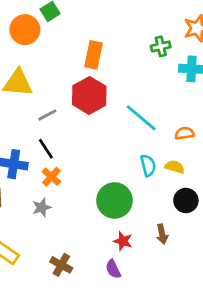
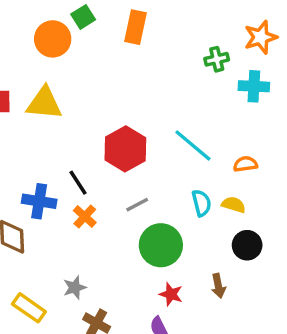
orange rectangle: (93, 55) -> (136, 27), moved
red hexagon: (89, 95) -> (125, 149), moved
gray line: (47, 115) -> (137, 205), moved
gray star: (42, 207) -> (75, 287), moved

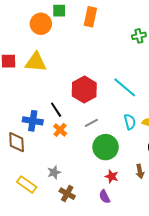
green square: (83, 17) -> (59, 11), turned 32

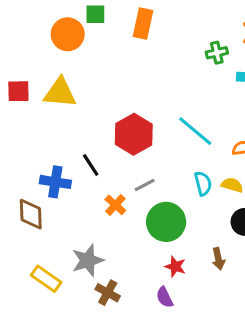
orange cross: (60, 130) -> (115, 205), moved
gray star: (54, 172) -> (88, 260), size x1.5

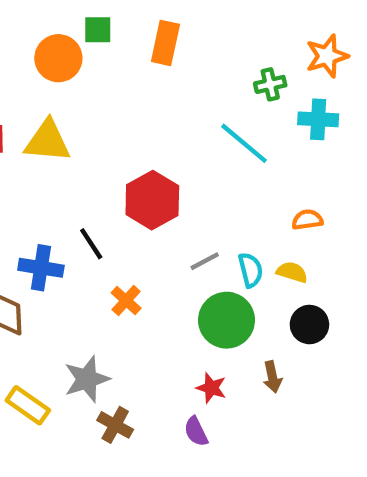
cyan line: (195, 131) -> (244, 143), moved
gray line: (145, 185) -> (205, 261), moved
green circle: (166, 222) -> (227, 320), moved

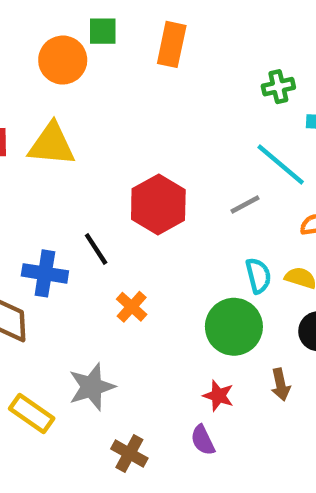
cyan line: (244, 143) -> (281, 164), moved
gray line: (205, 261) -> (245, 205), moved
brown cross: (115, 425) -> (129, 453), moved

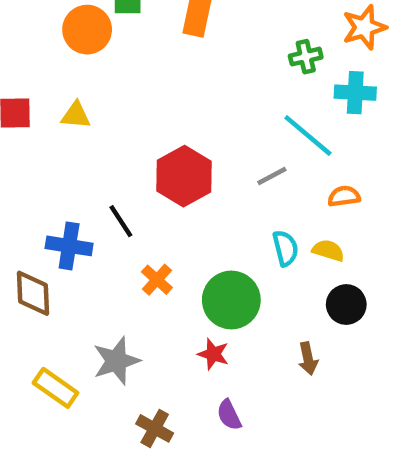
yellow triangle: (52, 144) -> (76, 115), size x0.6
green circle: (234, 327) -> (231, 300), moved
red star: (218, 396) -> (213, 354), moved

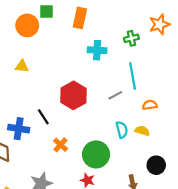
cyan cross: (355, 93) -> (97, 50), moved
cyan line: (308, 135) -> (133, 76), turned 40
black circle: (346, 305) -> (156, 165), moved

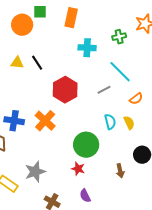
cyan line: (133, 76) -> (120, 72), turned -35
orange semicircle: (150, 105) -> (136, 99), turned 152
black line: (43, 117) -> (37, 63), moved
yellow semicircle: (142, 131) -> (129, 123), turned 48
orange cross: (61, 145) -> (45, 121), moved, size x1.5

